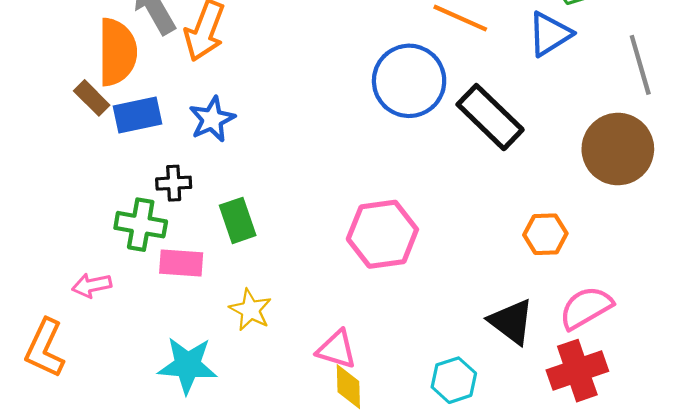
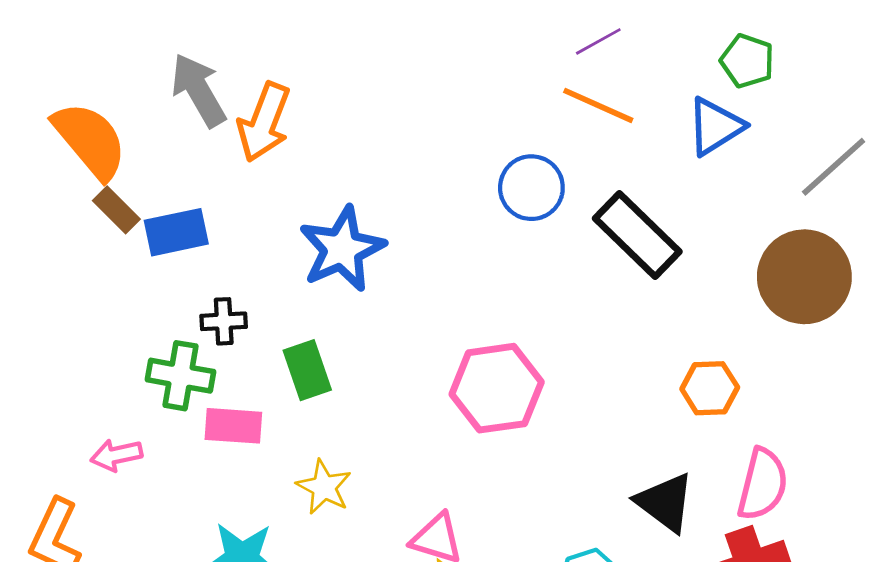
orange semicircle: (117, 52) -> (90, 140), moved, turned -40
gray line: (640, 65) -> (834, 167), turned 64
blue circle: (409, 81) -> (531, 188), size x0.7
blue star: (212, 119) -> (342, 249), moved, size x1.4
pink semicircle: (586, 308) -> (763, 484), turned 134

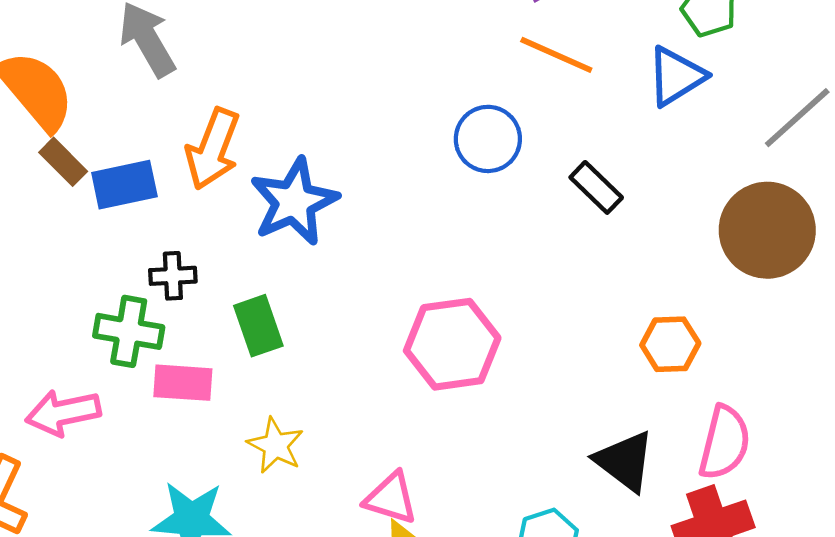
orange arrow: (264, 122) -> (213, 149), moved
black rectangle: (637, 235) -> (596, 187), size x0.6
pink arrow: (116, 455) -> (63, 413), size x1.4

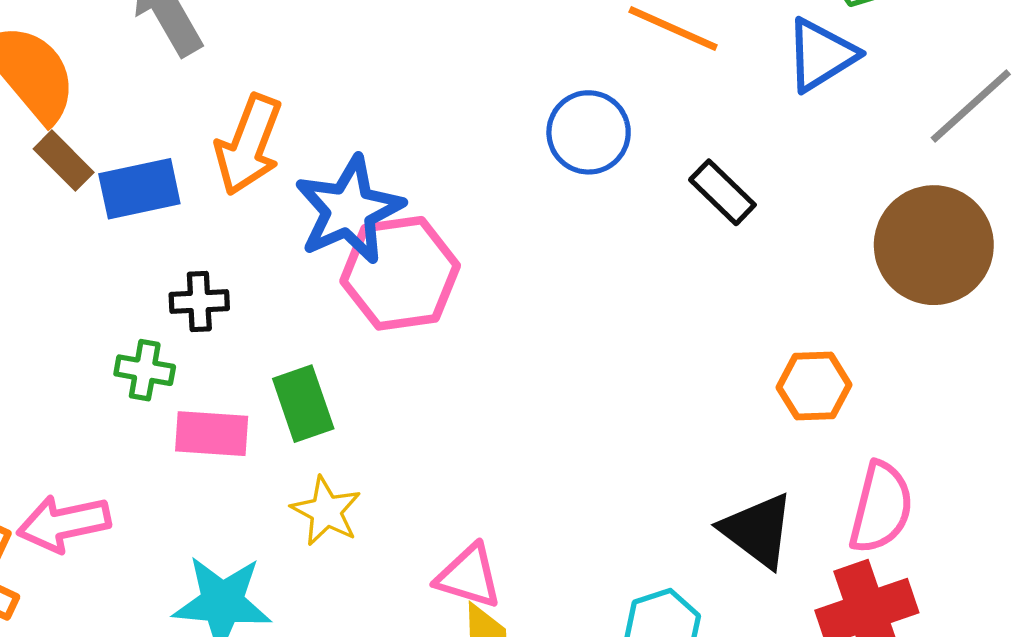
green rectangle: (258, 326) -> (303, 404), moved
green cross: (129, 331) -> (145, 370), size x0.7
pink hexagon: (452, 344) -> (400, 273), moved
pink arrow: (63, 413) -> (64, 523), moved

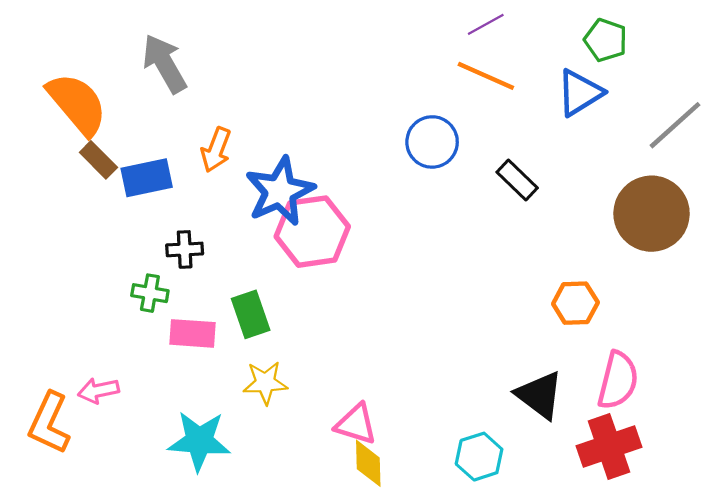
orange arrow: (249, 145) -> (216, 150), size x0.7
yellow star: (326, 511) -> (265, 383), turned -30
pink arrow: (64, 523) -> (98, 391), size x0.7

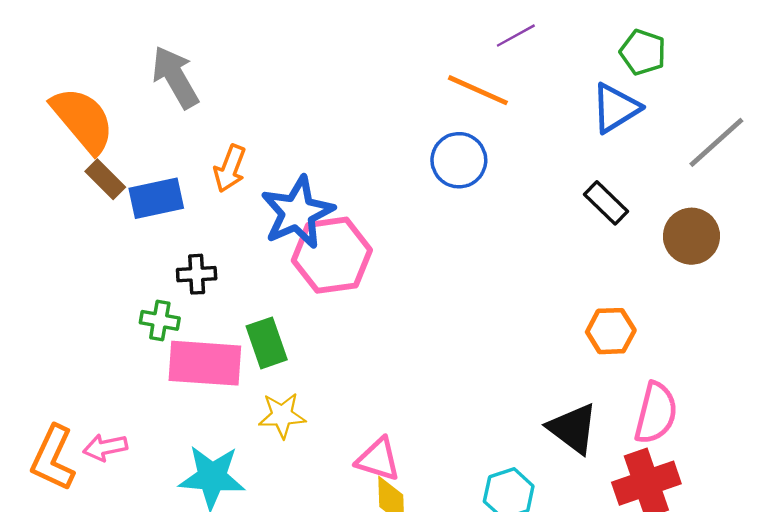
orange line: (486, 76) -> (478, 90), moved
black rectangle: (517, 180) -> (606, 203), moved
brown circle: (652, 214) -> (691, 236), size x0.7
pink rectangle: (192, 333) -> (205, 363), size x1.5
pink arrow: (98, 391) -> (105, 447), moved

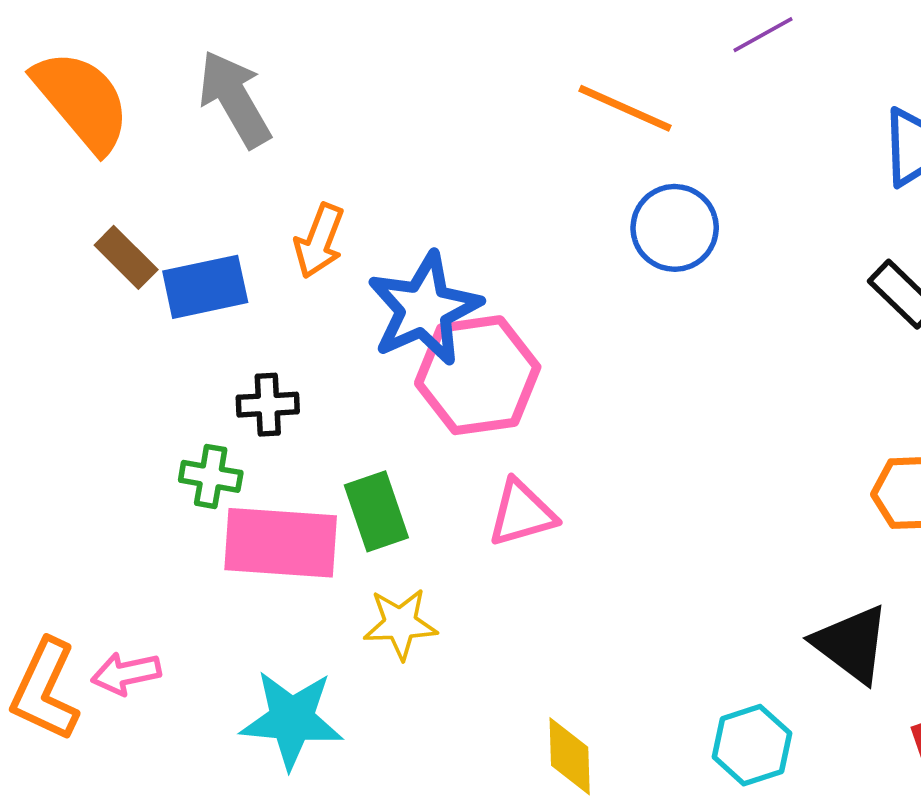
orange line: (478, 90) -> (625, 108), moved
orange semicircle: (83, 120) -> (82, 101), moved
pink triangle: (378, 459) -> (522, 513), moved, turned -33

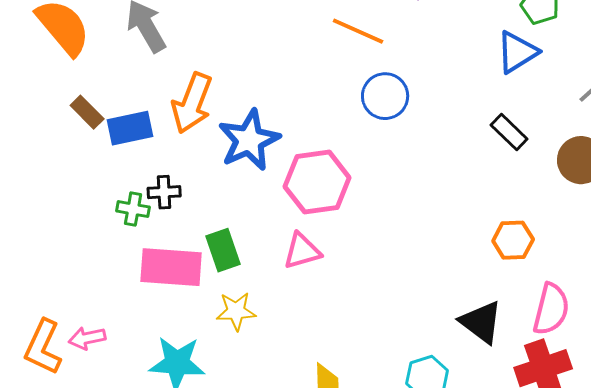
orange arrow: (319, 241) -> (192, 103), size x1.5
pink hexagon: (478, 375) -> (317, 182), moved
green cross: (211, 476) -> (133, 209), moved

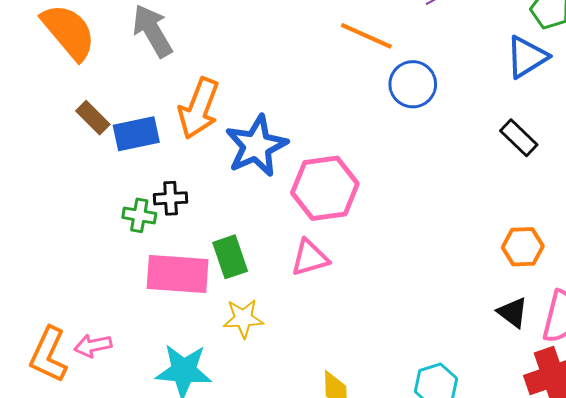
blue circle: (385, 96) -> (413, 84), moved
black triangle: (481, 322) -> (513, 312), moved, size x0.7

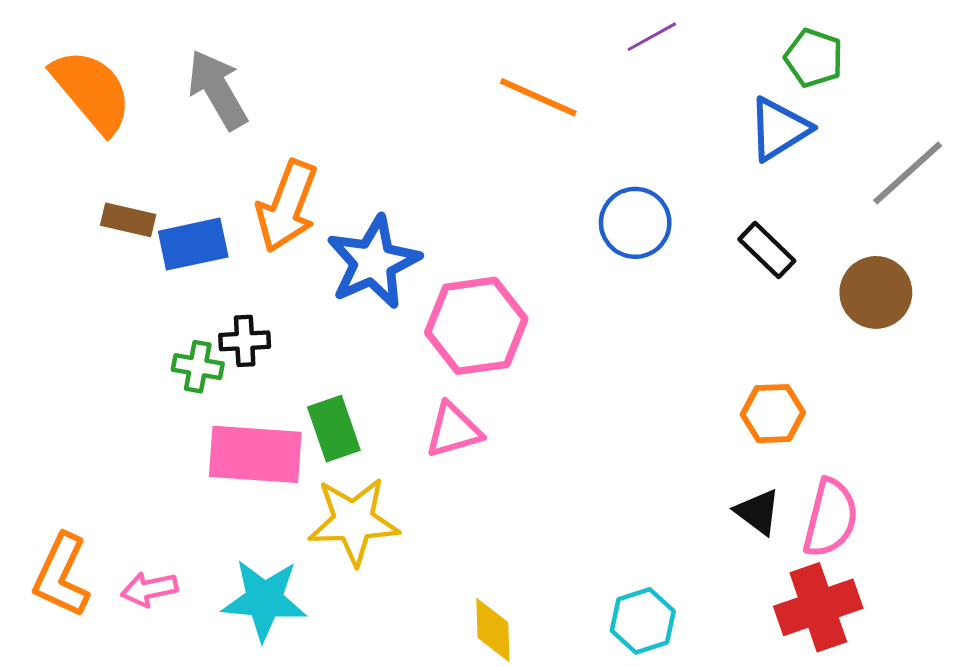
blue circle: (413, 84) -> (635, 223), moved
brown rectangle: (93, 118) -> (128, 220), turned -32
yellow star: (243, 318) -> (354, 521), size x1.5
pink arrow: (93, 346) -> (149, 589), moved

